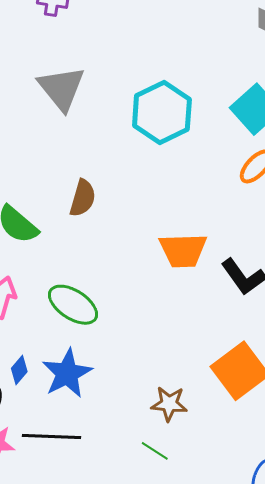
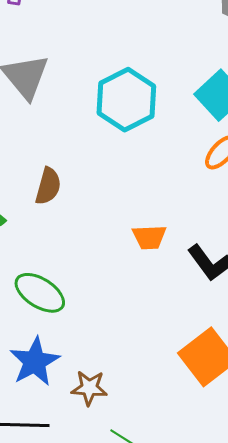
orange trapezoid: (183, 250) -> (149, 237), size x0.7
brown star: (169, 404) -> (89, 388), moved

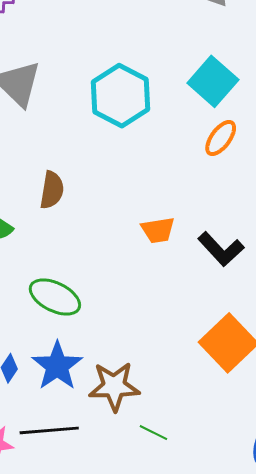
brown star: (89, 388) -> (114, 386), size x1.4

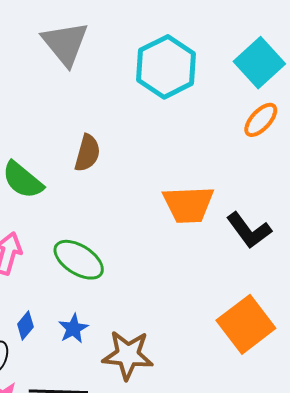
orange trapezoid: (158, 230) -> (188, 204), size x1.5
blue star: (57, 366) -> (73, 329), size x0.6

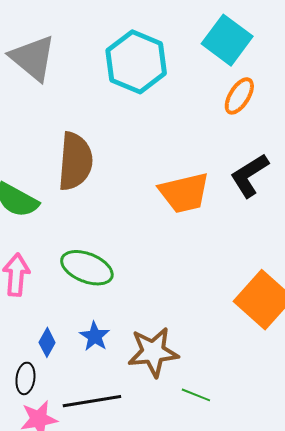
brown semicircle: (87, 153) -> (75, 161), size x1.5
black L-shape: (249, 230) -> (249, 175), moved, turned 105

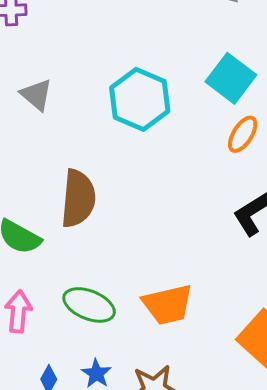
gray triangle: (33, 58) -> (36, 95), size x0.7
orange trapezoid: (184, 193) -> (168, 305), moved

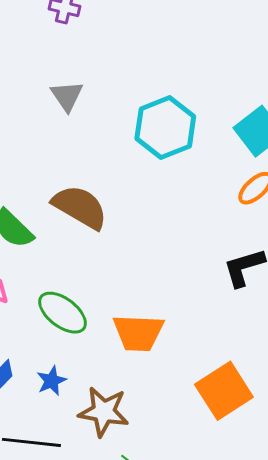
brown semicircle: (78, 198) -> (80, 207), turned -80

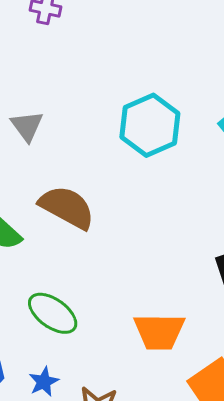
gray triangle: (67, 96) -> (27, 126), moved
orange trapezoid: (138, 333) -> (159, 332), moved

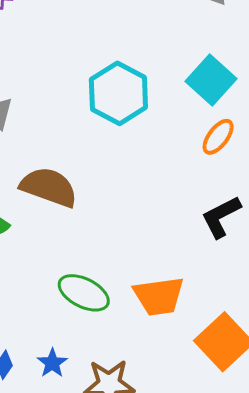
green ellipse: (53, 313) -> (84, 293), moved

